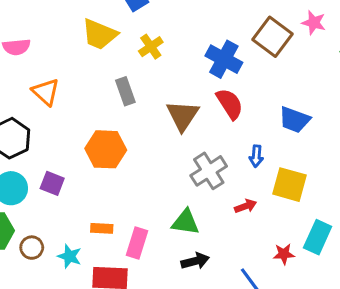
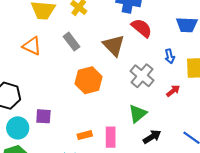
orange triangle: (46, 92) -> (32, 46), moved
orange hexagon: (106, 149) -> (89, 80), moved
green triangle: (185, 222) -> (138, 114), turned -30

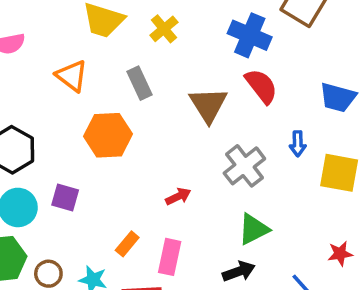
orange hexagon: (89, 80) -> (108, 135), moved
red arrow: (173, 91) -> (178, 196), moved
green triangle: (138, 114) -> (254, 229), moved
orange rectangle: (85, 135) -> (127, 244), turned -48

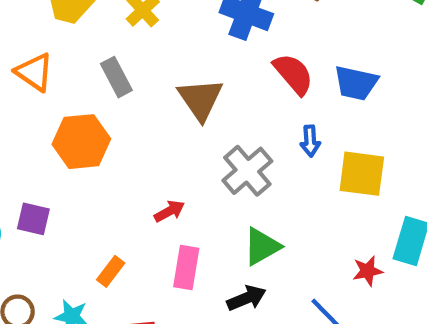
red semicircle: (261, 86) -> (293, 74), moved
pink rectangle: (170, 257) -> (186, 267), moved

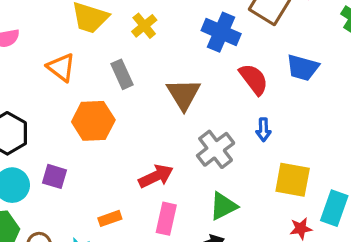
blue trapezoid: (356, 83) -> (303, 68), moved
yellow square: (362, 174) -> (293, 180), moved
red arrow: (169, 211) -> (156, 176), size x1.5
orange rectangle: (111, 271) -> (110, 218), turned 30

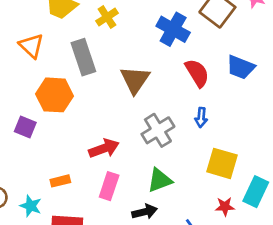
gray rectangle: (122, 74) -> (83, 57), size x1.4
purple square: (55, 176) -> (25, 127), moved

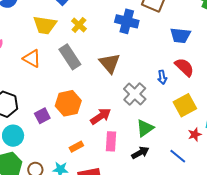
red semicircle: (197, 73) -> (184, 67), moved
orange hexagon: (55, 95) -> (68, 103), moved
purple square: (25, 127) -> (42, 116), turned -35
yellow square: (222, 163) -> (185, 105), turned -30

